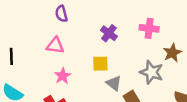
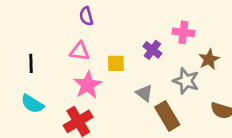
purple cross: (109, 33) -> (152, 50), moved
yellow square: (100, 64) -> (116, 63), moved
pink star: (63, 76) -> (88, 85), size x1.5

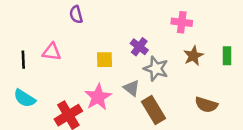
pink cross: (183, 32) -> (182, 22), moved
pink triangle: (80, 51) -> (52, 52), moved
gray star: (186, 81) -> (156, 69), moved
pink star: (88, 85) -> (98, 97), moved

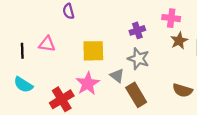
pink cross: (182, 22) -> (171, 18), moved
purple cross: (139, 47) -> (137, 30), moved, turned 35
brown star: (193, 56) -> (179, 41), moved
yellow square: (104, 60) -> (93, 51), size x1.5

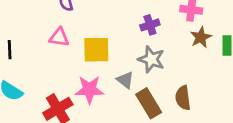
pink triangle: (47, 44) -> (59, 37), moved
pink star: (88, 84) -> (89, 90), turned 30
brown semicircle: (183, 90) -> (183, 98), moved, turned 66

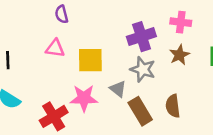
purple cross: (150, 25) -> (141, 37), size x1.5
brown star: (201, 37) -> (179, 55), moved

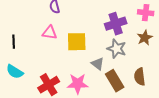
pink star: (84, 98) -> (78, 84), moved

